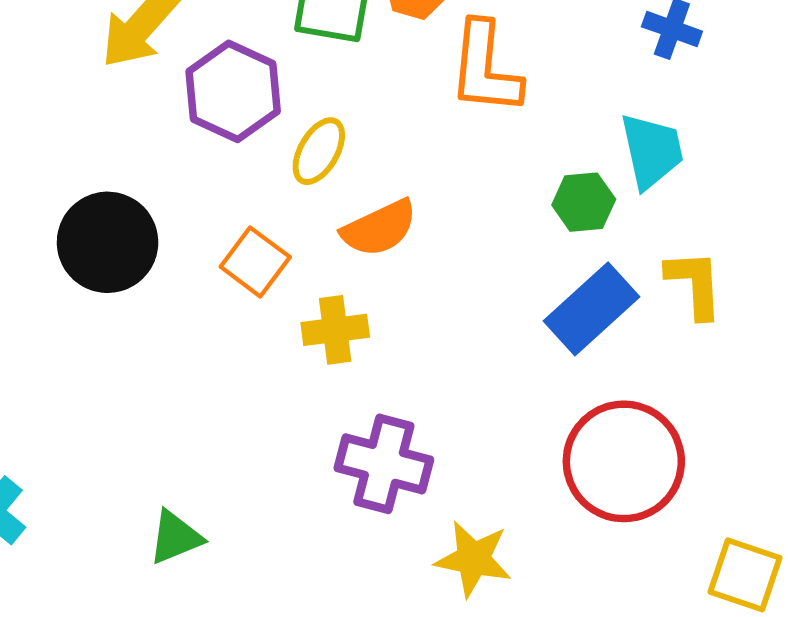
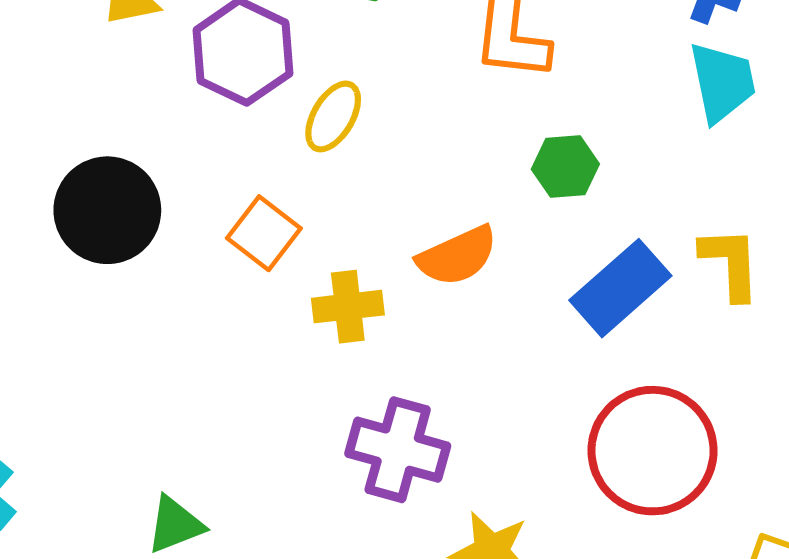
cyan trapezoid: (652, 151) -> (722, 82), moved
green hexagon: (584, 202) -> (565, 167), moved
orange semicircle: (379, 228) -> (457, 256), moved

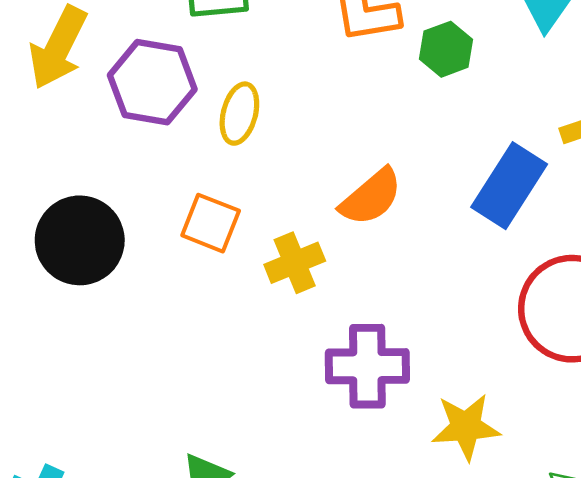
green hexagon: (565, 167) -> (446, 49), moved

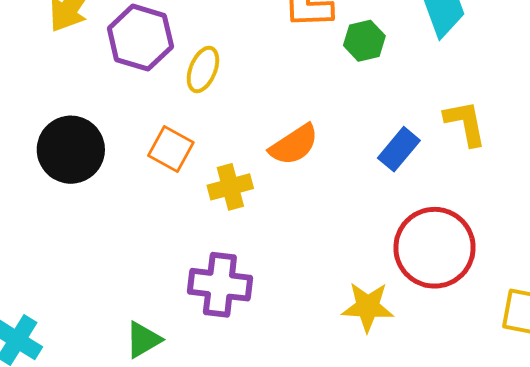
blue rectangle: (509, 186) -> (399, 149), size x0.7
purple cross: (367, 366) -> (220, 285), moved
yellow star: (466, 427) -> (368, 307), moved

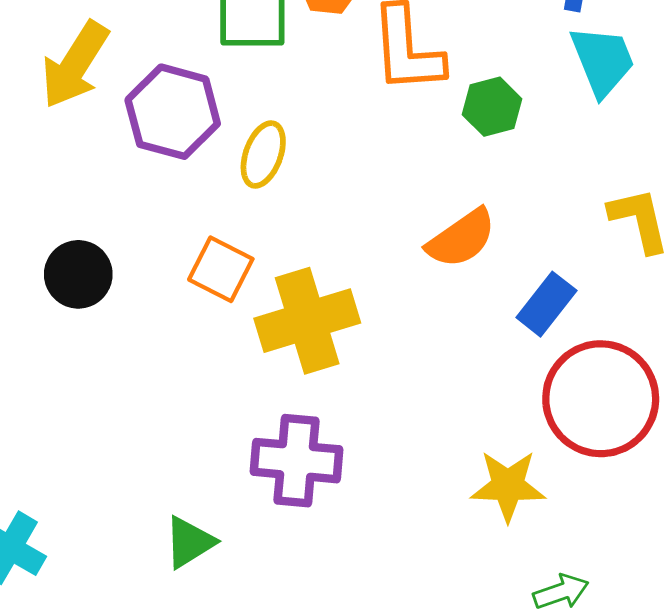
orange semicircle: (294, 145) -> (461, 238), moved
blue rectangle: (399, 149) -> (546, 304), moved
black circle: (71, 150) -> (78, 274), size x0.7
yellow cross: (230, 187) -> (307, 321), size x1.6

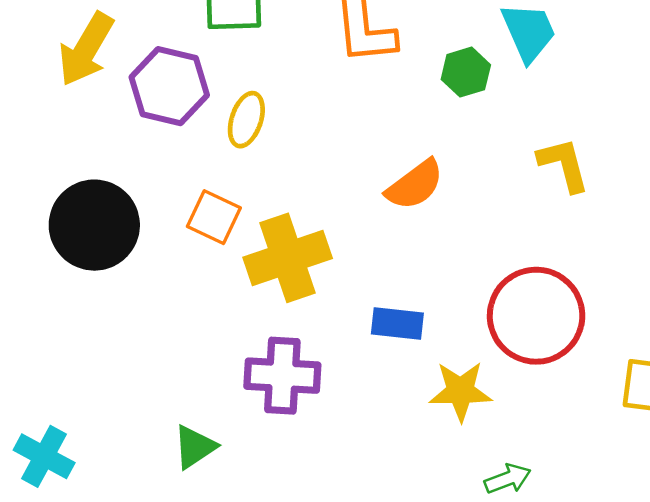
green hexagon: (492, 107) -> (466, 72), moved
black circle: (78, 274) -> (94, 225), size x1.6
blue rectangle: (546, 304) -> (397, 323), moved, turned 60

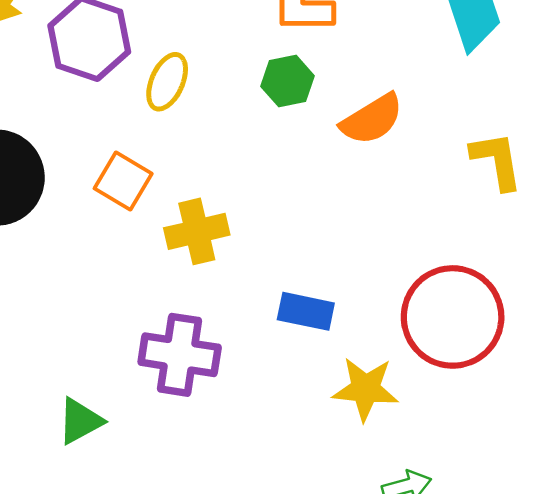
green hexagon: (466, 72) -> (288, 81), moved
orange semicircle: (415, 185) -> (372, 119), moved
yellow cross: (288, 258) -> (197, 231), size x0.7

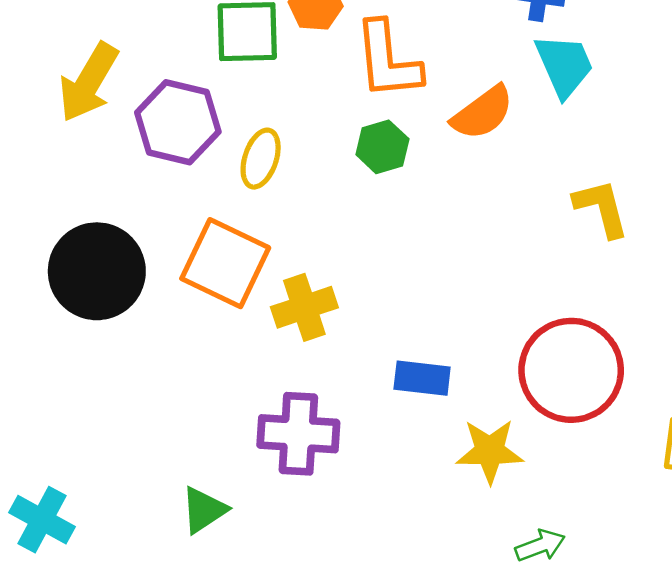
orange semicircle: (372, 119) -> (483, 113), moved
orange square: (123, 181) -> (225, 263), size x1.5

